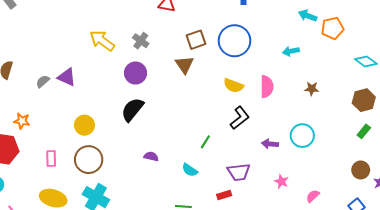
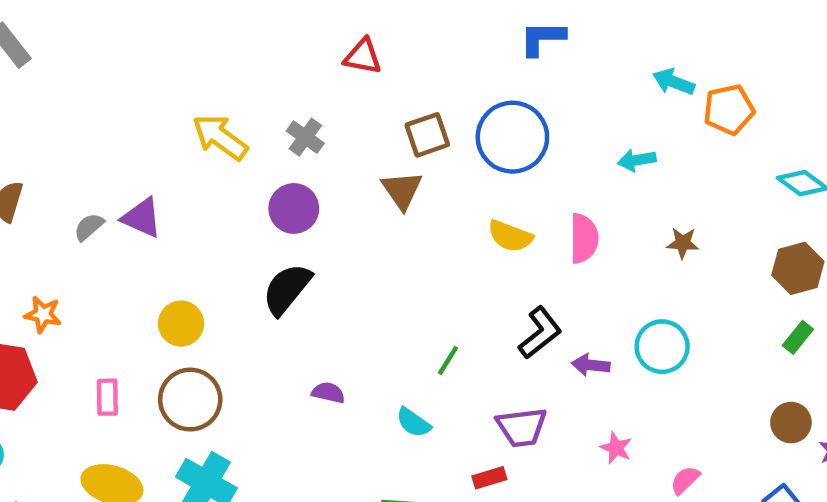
black L-shape: (240, 118) -> (540, 333), moved

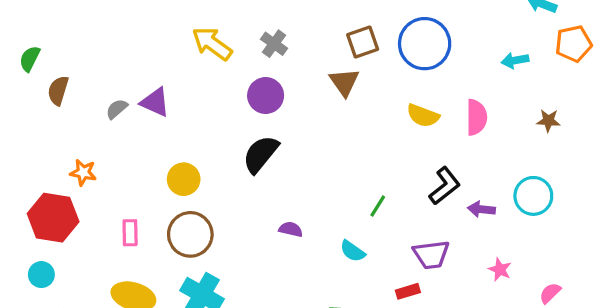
orange pentagon: (729, 110) -> (573, 44), moved

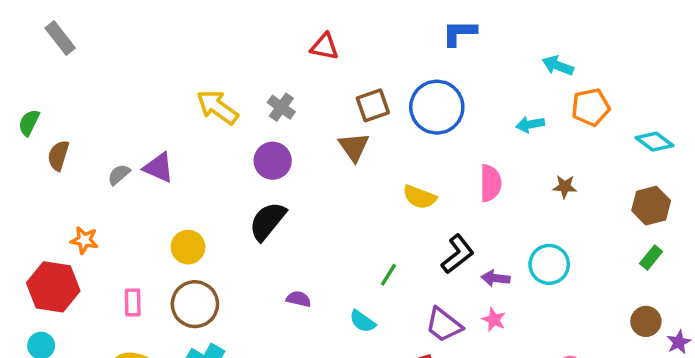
yellow semicircle: (423, 116) -> (420, 197), moved
purple trapezoid: (431, 254) -> (444, 325), turned 45
pink star: (500, 270) -> (494, 320), moved

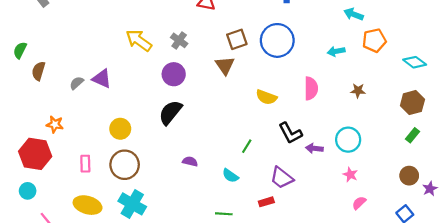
black L-shape: (458, 254) -> (290, 133), turned 100
pink star: (494, 320) -> (350, 175), moved

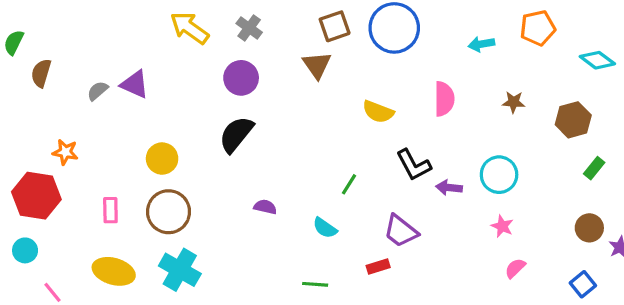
brown hexagon: (412, 103) -> (573, 120), moved

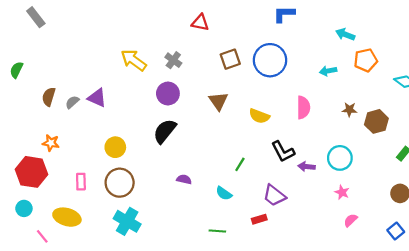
brown triangle: (317, 65) -> (218, 101), moved
brown semicircle: (41, 73) -> (49, 97), moved
brown hexagon: (573, 120) -> (376, 121), moved
yellow ellipse: (114, 271) -> (67, 217), moved

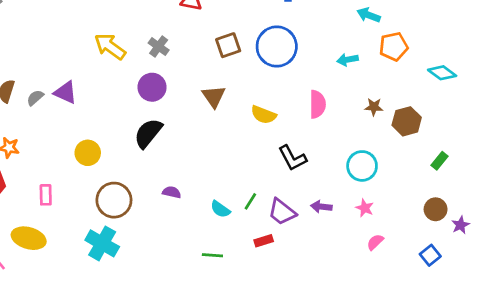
green line: (240, 164) -> (250, 201), moved
purple arrow: (307, 167) -> (321, 207), moved
brown circle: (120, 183) -> (114, 200), moved

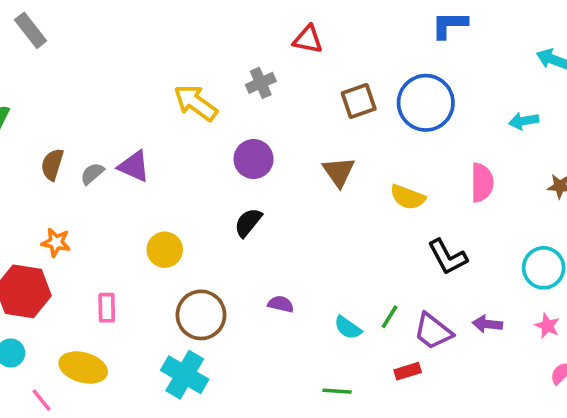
gray cross: (159, 47) -> (261, 83), moved, turned 30
black semicircle: (148, 133) -> (248, 222), size x0.7

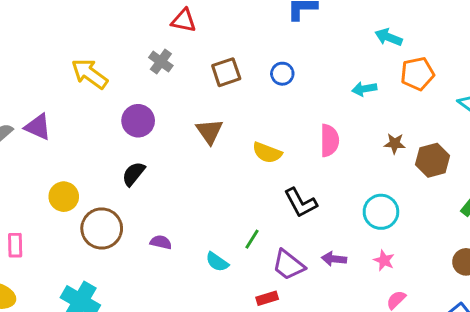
gray cross: (261, 83) -> (161, 62), moved, turned -30
blue circle: (426, 103) -> (282, 74), size x0.5
brown circle: (201, 315) -> (102, 228), moved
green line: (390, 317) -> (252, 239), moved

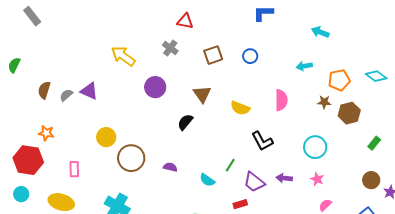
orange pentagon: (417, 74) -> (339, 80), moved
black semicircle: (134, 174) -> (185, 122), moved

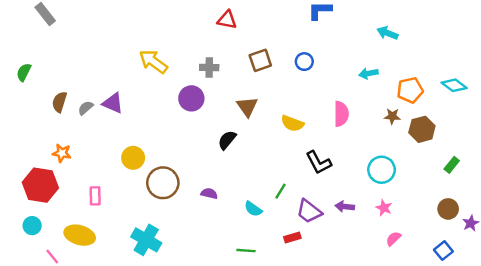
gray cross: (170, 48) -> (209, 67), moved, turned -35

